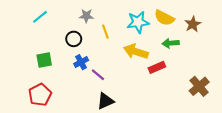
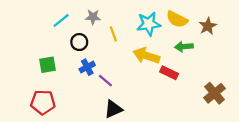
cyan line: (40, 17) -> (61, 20), moved
red rectangle: (157, 67) -> (169, 73), turned 49
red pentagon: (40, 95) -> (43, 102), turned 30

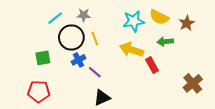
yellow line: (113, 34) -> (95, 39), moved
black circle: (79, 42) -> (71, 37), size x1.6
red rectangle: (169, 73) -> (152, 65), turned 35

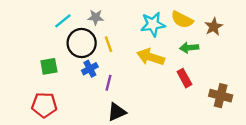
red rectangle: (152, 65) -> (184, 78), moved
purple line: (95, 72) -> (109, 83), turned 64
brown cross: (193, 83) -> (221, 96), turned -36

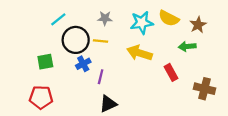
gray star: (96, 17) -> (105, 18), moved
yellow line: (109, 44) -> (101, 41), turned -64
green arrow: (189, 48) -> (187, 46), moved

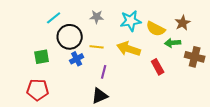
yellow semicircle: (169, 18) -> (156, 29), moved
yellow line: (101, 41) -> (97, 47), moved
purple line: (101, 77) -> (104, 72), moved
brown cross: (205, 89) -> (195, 57), moved

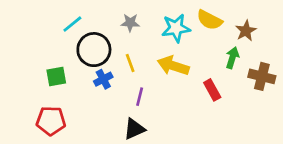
yellow semicircle: (156, 29) -> (210, 20), moved
green arrow: (173, 43) -> (232, 58), turned 112
yellow line: (97, 47) -> (130, 63), turned 64

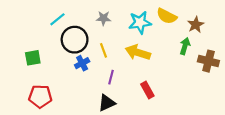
green square: (56, 76) -> (33, 58), moved
red rectangle: (212, 90) -> (147, 90), moved

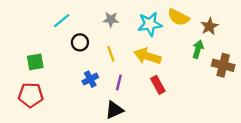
black circle: (75, 40) -> (80, 42), size x0.6
blue cross: (82, 63) -> (90, 79), moved
red rectangle: (147, 90) -> (158, 85), moved
red pentagon: (40, 96) -> (31, 95), moved

